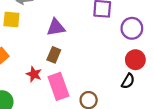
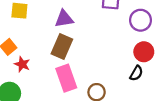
brown rectangle: (54, 55) -> (62, 46), size x1.5
red star: (34, 74) -> (22, 64), moved

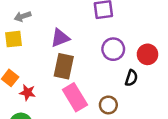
purple circle: (140, 20) -> (113, 49), moved
black semicircle: (136, 73) -> (131, 78), moved

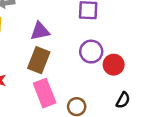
red circle: (147, 54) -> (114, 65), moved
black semicircle: (131, 78) -> (123, 100), moved

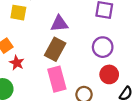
red circle: (114, 65) -> (109, 74), moved

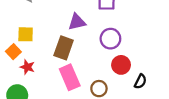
yellow square: (18, 13) -> (26, 34), moved
purple triangle: (59, 24) -> (77, 22), moved

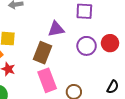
red circle: (121, 65) -> (110, 43), moved

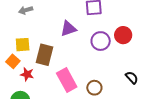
brown rectangle: (43, 53) -> (44, 55), moved
black semicircle: (113, 87) -> (132, 78), turned -64

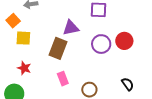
brown rectangle: (44, 55) -> (58, 48), moved
orange square: (13, 61) -> (13, 21), moved
pink rectangle: (67, 80) -> (63, 79), size x0.6

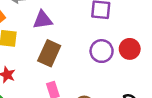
purple triangle: (71, 28) -> (43, 20), moved

